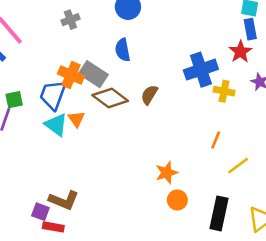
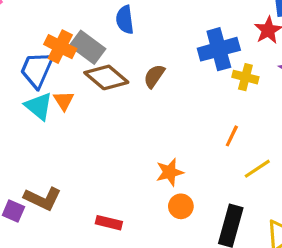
red rectangle: (53, 227) -> (109, 223), moved

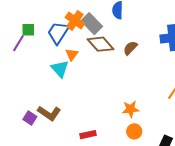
cyan triangle: (39, 106) -> (60, 69), moved
red rectangle: (109, 223) -> (88, 135), turned -35

